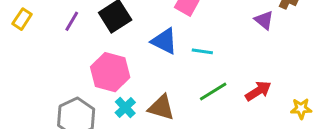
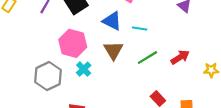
brown triangle: (161, 107) -> (113, 50), moved, turned 42

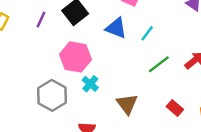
cyan line: (140, 28) -> (147, 33), turned -56
brown triangle: (113, 50) -> (127, 104), moved

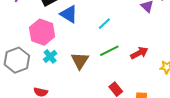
blue triangle: (116, 28) -> (69, 14), moved
brown triangle: (127, 104) -> (80, 61), moved

